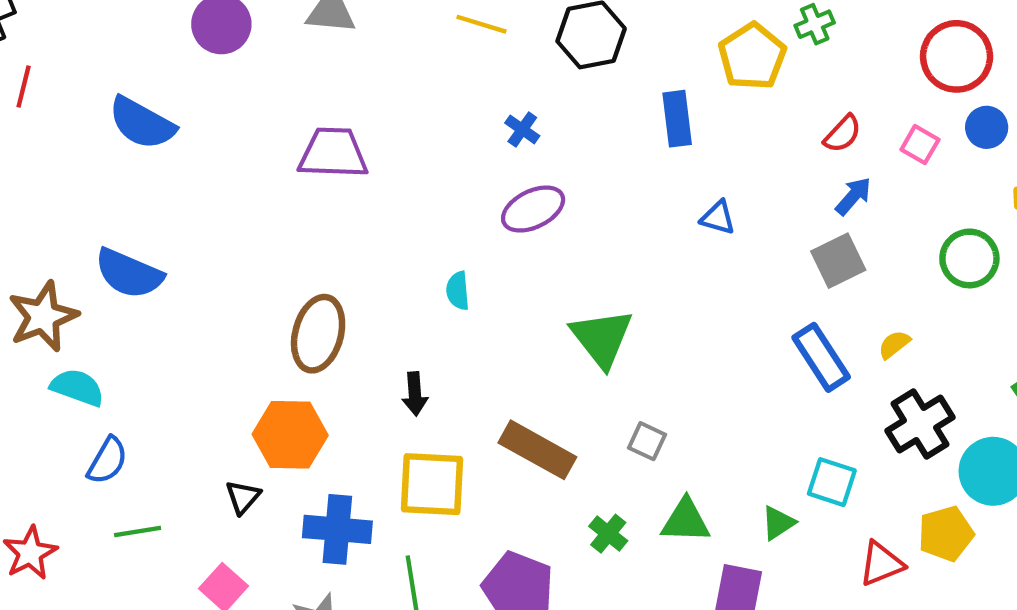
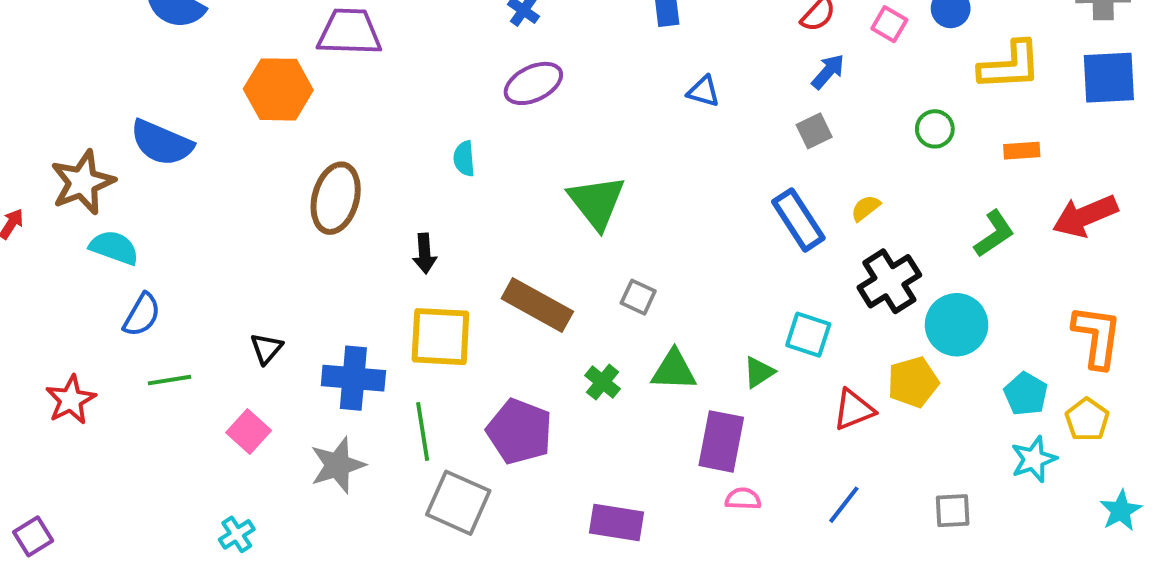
green circle: (969, 258) -> (935, 129), size x0.7
gray square: (838, 261) -> (814, 131), size x0.7
orange hexagon: (290, 435) -> (278, 89), moved

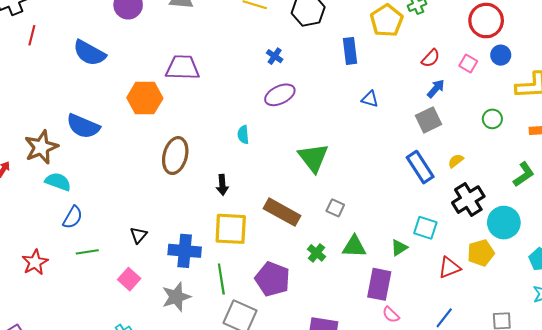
gray square: (814, 131) -> (429, 120), size x1.4
pink semicircle: (743, 499) -> (391, 315), turned -138

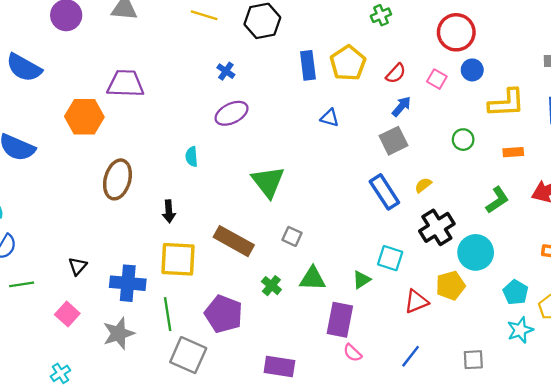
yellow pentagon: (387, 21) -> (348, 63), moved

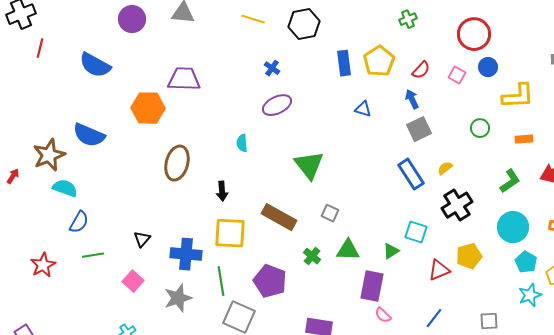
blue arrow: (401, 106) -> (412, 99), moved, turned -66
cyan circle: (476, 252) -> (513, 227), moved

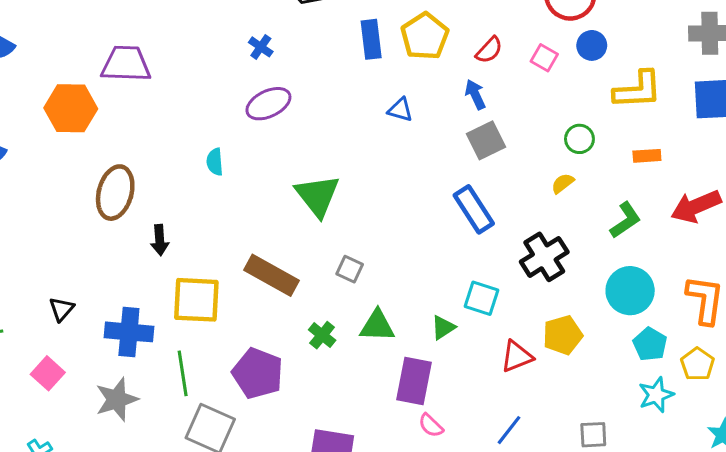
yellow semicircle: (445, 168) -> (563, 183), moved
black arrow: (222, 191) -> (160, 240), moved

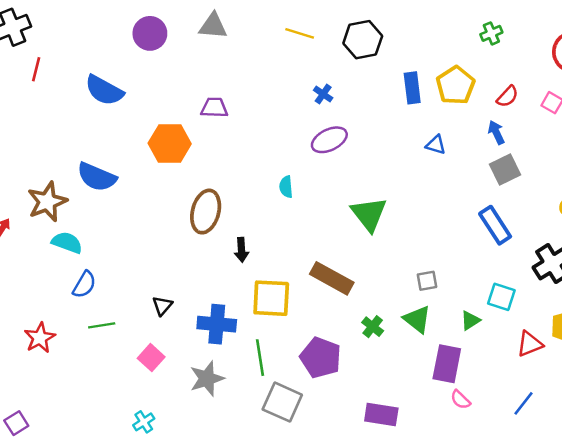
purple trapezoid: (126, 64) -> (214, 108), size x0.7
gray square: (350, 269) -> (427, 281), moved, turned -35
green triangle: (377, 326) -> (417, 319), turned 36

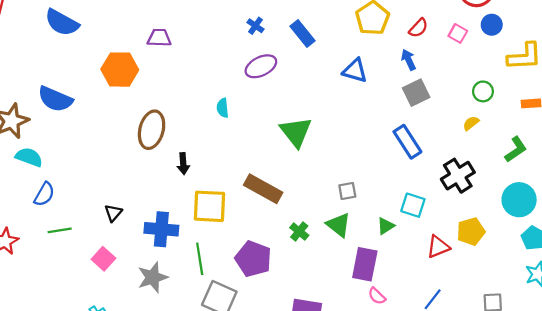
blue rectangle: (412, 88) -> (302, 33), moved, turned -32
blue triangle: (436, 145) -> (355, 71), size x1.4

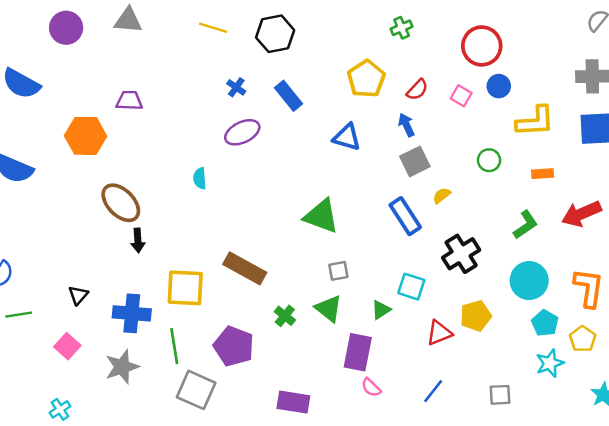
yellow semicircle: (471, 123) -> (442, 195), moved
brown ellipse: (152, 130) -> (121, 203), turned -60
green triangle: (296, 132) -> (321, 216), moved, turned -32
black arrow: (183, 164) -> (138, 240), moved

